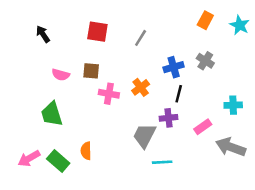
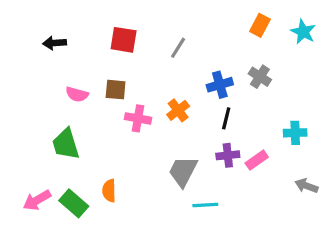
black arrow: (43, 34) -> (55, 43), turned -60
purple cross: (169, 118) -> (228, 155), moved
gray arrow: (231, 147) -> (306, 186), moved, size x0.6

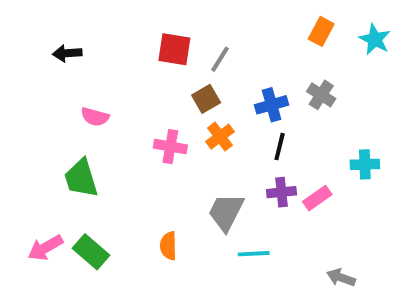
red square: (124, 40) -> (174, 49), moved
brown square: (116, 90) -> (206, 99), moved, turned -35
gray arrow: (306, 186) -> (341, 277), moved
orange semicircle: (109, 191) -> (168, 246), moved

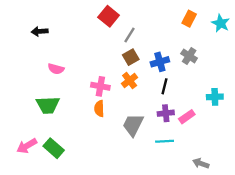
red square: (174, 49) -> (109, 16), moved, turned 30
brown square: (206, 99) -> (131, 57), moved
green trapezoid: (81, 178) -> (48, 105), turned -75
orange semicircle: (168, 246) -> (99, 109), moved
cyan line: (254, 254) -> (165, 141), moved

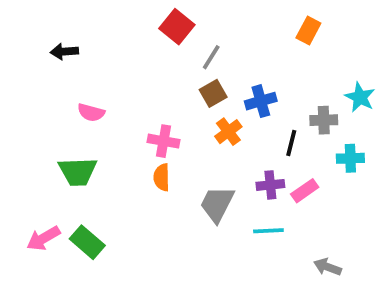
cyan star: (221, 23) -> (360, 97), moved
gray cross: (189, 56) -> (324, 120), moved, turned -35
orange cross: (130, 80) -> (228, 132), moved
black line: (165, 86) -> (291, 143), moved

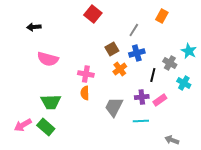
gray line: (211, 57) -> (134, 30), moved
pink semicircle: (91, 112) -> (48, 59), size x1.5
gray cross: (324, 120) -> (170, 63), turned 32
cyan cross: (350, 158) -> (184, 83), turned 32
green trapezoid: (78, 172) -> (51, 102), moved

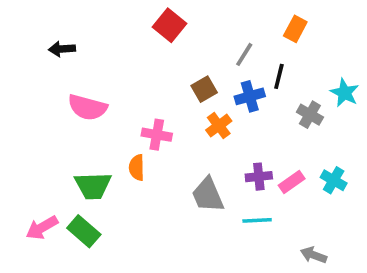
black line: (153, 75) -> (279, 76), moved
cyan cross: (184, 83) -> (334, 180), moved
orange semicircle: (85, 93) -> (137, 167), moved
gray trapezoid: (114, 107) -> (208, 195), turned -50

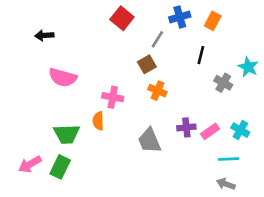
gray line: (244, 54) -> (157, 39), moved
blue cross: (250, 96) -> (180, 17), moved
orange cross: (219, 126) -> (157, 91), turned -30
cyan line: (257, 220) -> (228, 159), moved
green rectangle: (84, 231) -> (60, 167), turned 75

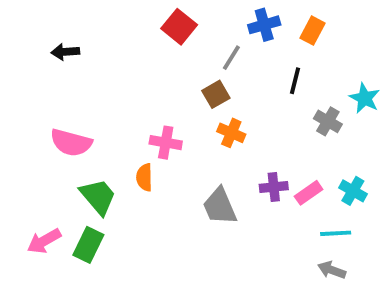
pink semicircle: (63, 77) -> (71, 143), moved
green trapezoid: (67, 134) -> (98, 197), turned -128

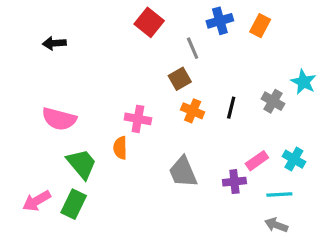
gray line: (231, 58) -> (193, 48), turned -55
black line: (295, 81) -> (231, 108), moved
purple cross: (274, 187) -> (234, 182), moved

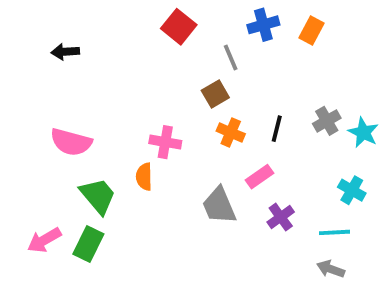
cyan star: (304, 82) -> (363, 132), moved
gray cross: (273, 101) -> (327, 121), turned 30
pink rectangle: (257, 161) -> (260, 177), moved
purple cross: (234, 182) -> (281, 217), turned -30

